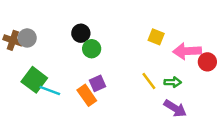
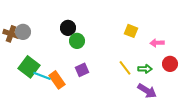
pink arrow: (187, 51) -> (157, 43), size x0.6
red circle: (207, 62) -> (170, 64), moved
orange rectangle: (87, 95) -> (57, 80), moved

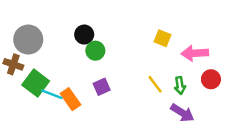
gray circle: (23, 32) -> (28, 39), size x1.5
brown cross: (11, 34) -> (13, 64), moved
pink arrow: (157, 43) -> (195, 53), size x1.5
green arrow: (145, 69) -> (180, 85), turned 80

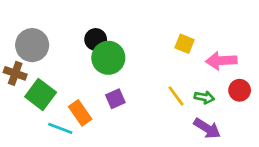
green circle: (95, 51) -> (108, 58), size x1.5
green arrow: (180, 85) -> (204, 97), turned -70
cyan line: (52, 94) -> (60, 128), moved

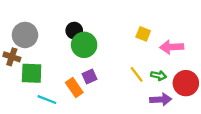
red circle: (240, 90) -> (186, 83), moved, size x1.5
green square: (41, 95) -> (32, 73), turned -35
orange rectangle: (80, 113) -> (74, 88), moved
purple arrow: (207, 128) -> (161, 100), turned -35

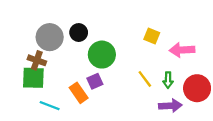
gray circle: (25, 35) -> (50, 37), moved
green circle: (84, 45) -> (102, 55), moved
brown cross: (12, 57) -> (37, 60), moved
green arrow: (159, 75) -> (168, 80), turned 80

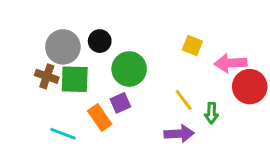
green square: (33, 78) -> (75, 79), moved
green arrow: (168, 80) -> (211, 113), moved
red circle: (197, 88) -> (250, 87), moved
purple arrow: (170, 106) -> (179, 134), moved

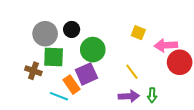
brown cross: (47, 76) -> (33, 71), moved
purple square: (120, 103) -> (86, 74), size x1.5
green arrow: (211, 113) -> (152, 95), moved
cyan line: (63, 134) -> (59, 96), moved

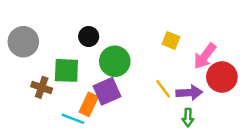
gray circle: (45, 34) -> (23, 42), moved
pink arrow: (166, 45) -> (205, 56), turned -50
orange rectangle: (72, 85) -> (89, 104), turned 60
purple arrow: (129, 96) -> (189, 93), moved

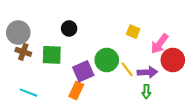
green circle: (115, 61) -> (107, 60), moved
brown cross: (42, 87) -> (23, 52), moved
orange rectangle: (89, 104) -> (76, 90), moved
cyan line: (73, 119) -> (28, 93), moved

